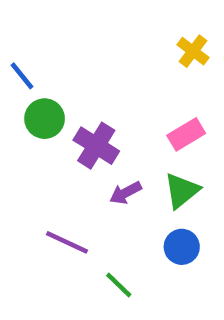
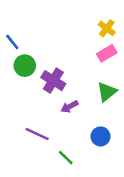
pink rectangle: (186, 134) -> (107, 53), moved
green triangle: (182, 191) -> (107, 92), moved

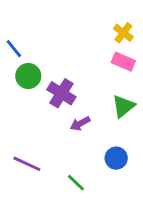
pink rectangle: (107, 53) -> (123, 62), turned 54
purple line: (37, 134) -> (27, 164), moved

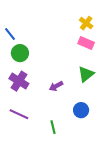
purple cross: (61, 93) -> (19, 81), moved
green line: (76, 183) -> (53, 127), turned 32

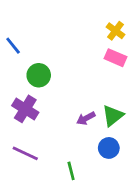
green circle: (20, 53) -> (39, 75), moved
green triangle: (86, 74) -> (113, 116), moved
purple arrow: (56, 86) -> (86, 118), moved

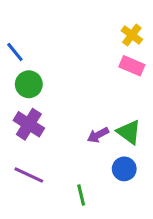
green circle: (39, 75) -> (29, 84), moved
green triangle: (113, 116) -> (129, 132), turned -45

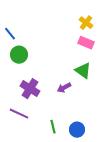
purple cross: (29, 124) -> (30, 89), moved
green triangle: (129, 132) -> (83, 71), moved
blue circle: (124, 169) -> (77, 130), moved

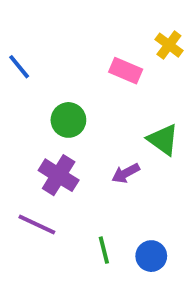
pink rectangle: (86, 43) -> (126, 71), moved
green circle: (19, 55) -> (68, 120), moved

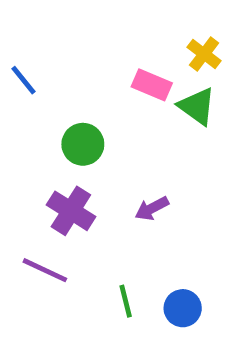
green triangle: (163, 140) -> (197, 106), moved

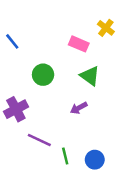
green triangle: (197, 106) -> (90, 76), moved
purple cross: (71, 211) -> (16, 109), moved, turned 30
purple line: (45, 270) -> (39, 140), moved

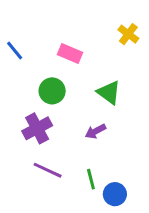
pink rectangle: (79, 44) -> (70, 54), moved
purple cross: (16, 109) -> (37, 128), moved
green line: (65, 156) -> (91, 179), moved

